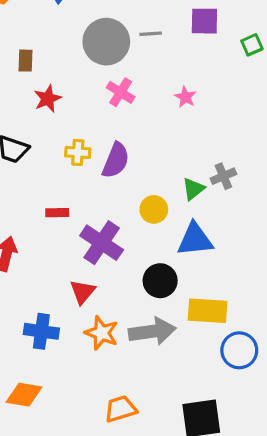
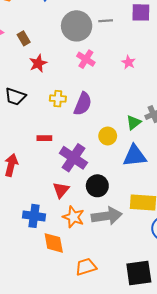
brown rectangle: (26, 61) -> (24, 38), turned -32
black circle: (160, 281) -> (97, 186), moved
orange diamond: (24, 395) -> (54, 243), moved, turned 70

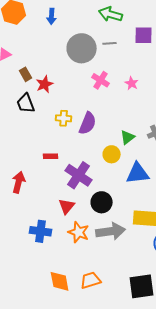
brown rectangle: (24, 38) -> (26, 74), moved
pink cross: (86, 59) -> (101, 80), moved
black trapezoid: (15, 97) -> (26, 103), moved, turned 50
green triangle: (134, 122) -> (128, 137), moved
orange diamond: (54, 243) -> (60, 281), moved

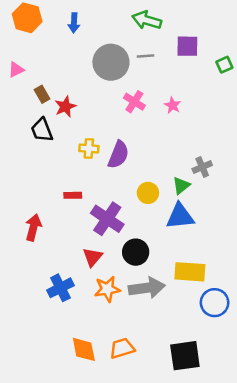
green triangle: (128, 137) -> (181, 185), moved
blue cross: (41, 231) -> (60, 288), turned -35
orange star: (79, 232) -> (107, 289), turned -30

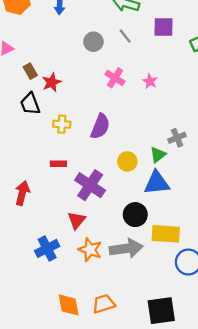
gray line: (145, 56) -> (125, 36), turned 56
gray circle: (111, 62) -> (93, 42), size x0.6
yellow cross: (89, 149) -> (62, 124), moved
black circle: (136, 252) -> (135, 215), moved
orange star: (107, 289) -> (90, 250), turned 30

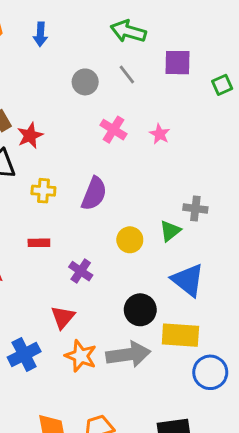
gray cross: (177, 138) -> (195, 209), turned 30
blue triangle: (157, 183) -> (188, 280), moved, turned 44
purple cross: (90, 185) -> (81, 271), size x0.6

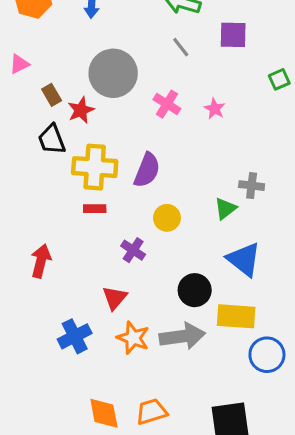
gray circle: (85, 82) -> (113, 73), moved, size x1.8
green square: (222, 85) -> (279, 79), moved
yellow cross: (43, 191) -> (95, 167), size x1.8
yellow circle: (130, 240) -> (167, 218), moved
red rectangle: (39, 243) -> (95, 209), moved

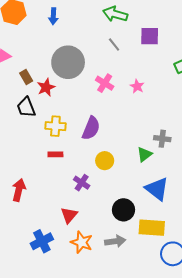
yellow cross: (95, 167) -> (55, 126), size x0.7
gray arrow: (182, 336) -> (115, 241), size x0.7

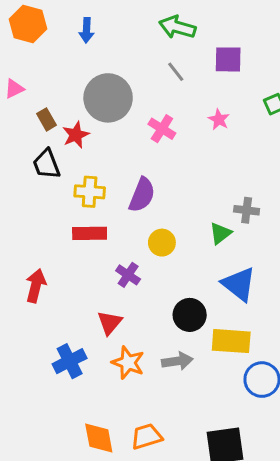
pink star: (137, 86) -> (219, 119), moved
red rectangle: (55, 154) -> (90, 233), size x1.5

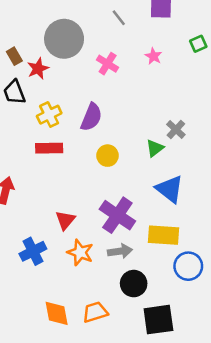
yellow cross: (90, 192) -> (49, 115), turned -30
gray cross: (247, 210) -> (176, 129), turned 36
purple cross: (128, 275) -> (117, 215), moved, size x1.8
black circle: (190, 315) -> (134, 284), moved

